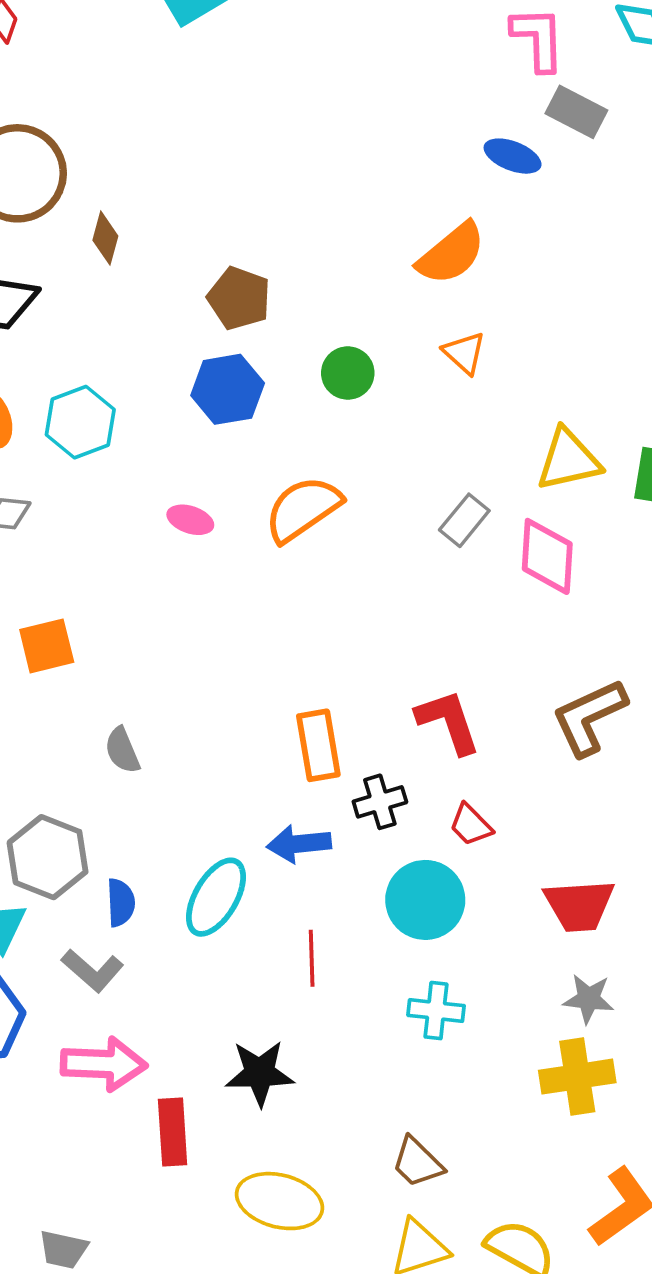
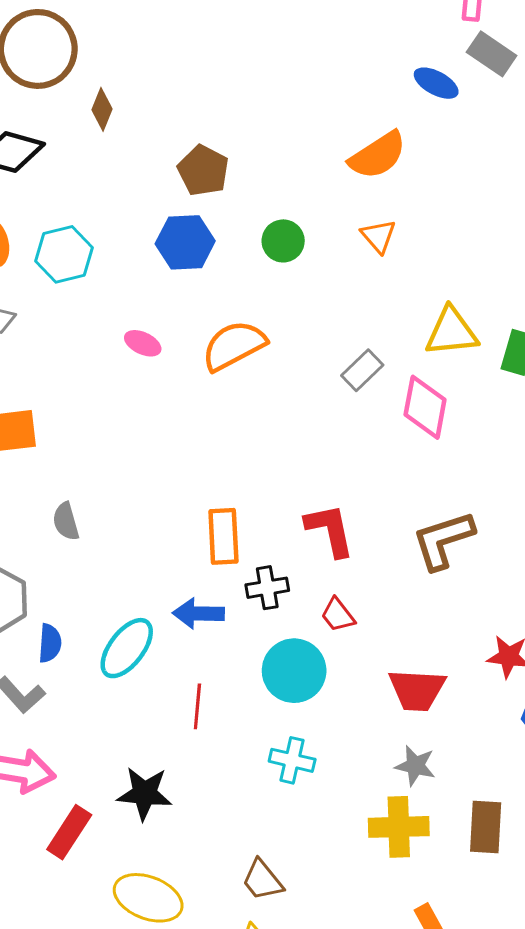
red rectangle: (173, 1132) -> (69, 832), turned 30

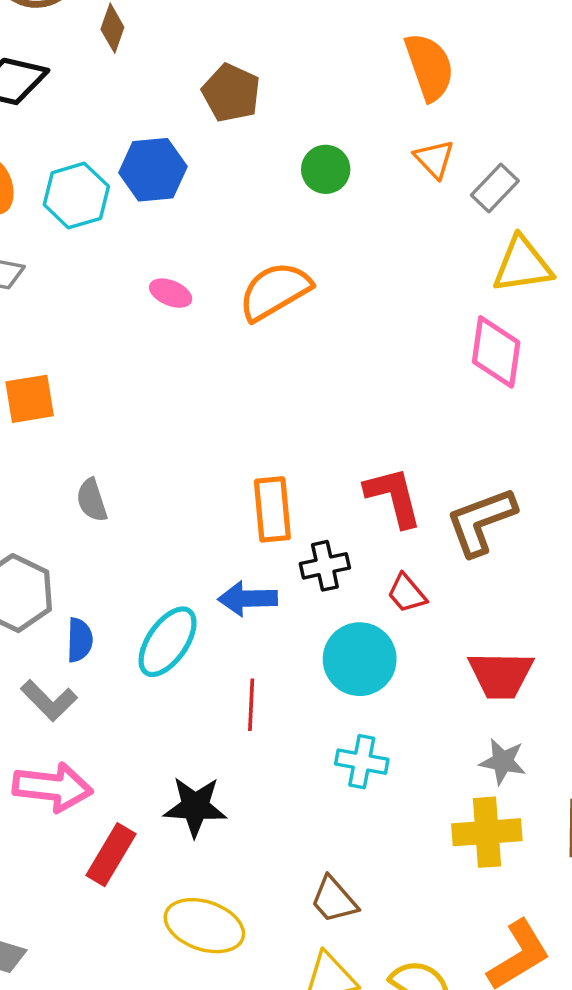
orange semicircle: (378, 155) -> (429, 67), turned -74
blue hexagon: (185, 242) -> (153, 170), moved
gray rectangle: (362, 370) -> (495, 188), moved
brown L-shape: (443, 540) -> (481, 521), moved

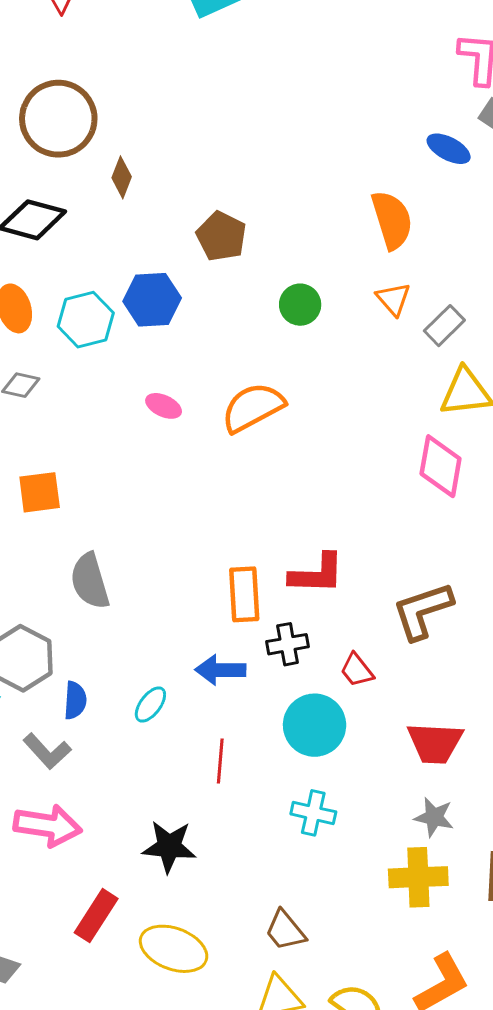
red L-shape: (393, 497) -> (317, 574), moved, turned 104
gray semicircle: (92, 500) -> (90, 581), size x1.5
cyan ellipse: (168, 642) -> (150, 704), size x0.6
red rectangle: (111, 855) -> (96, 916), moved

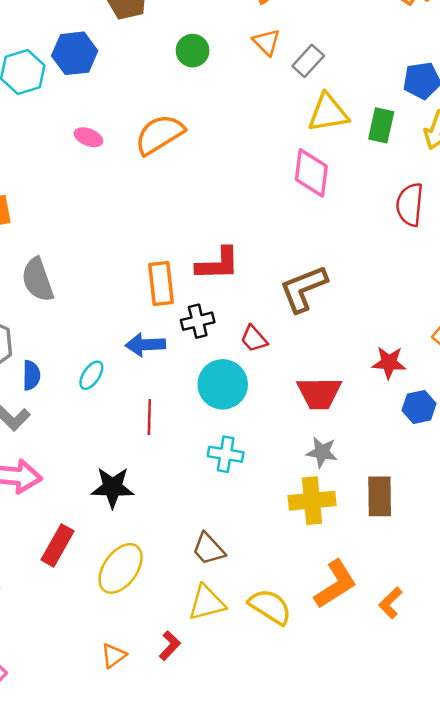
yellow ellipse: (174, 949) -> (121, 568), turned -72

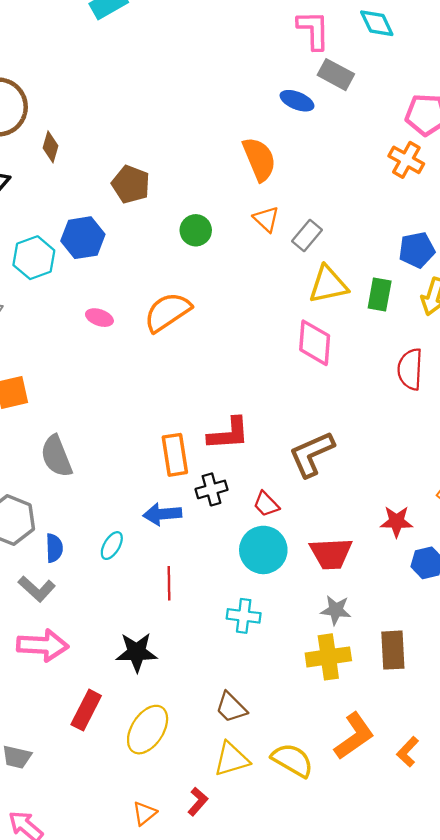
cyan circle: (223, 384) -> (263, 550), moved

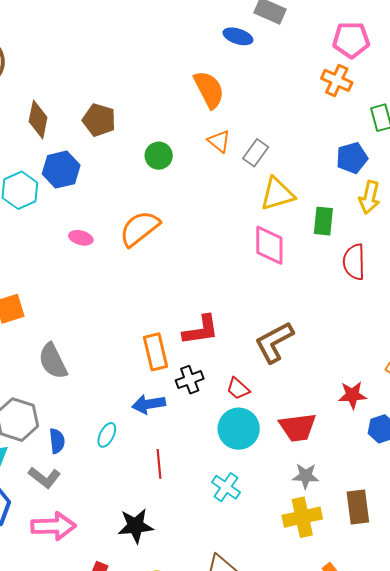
brown diamond: (51, 147) -> (38, 119), moved, size x1.4
green rectangle: (380, 294) -> (323, 221), moved
cyan cross: (244, 616) -> (226, 487), turned 32

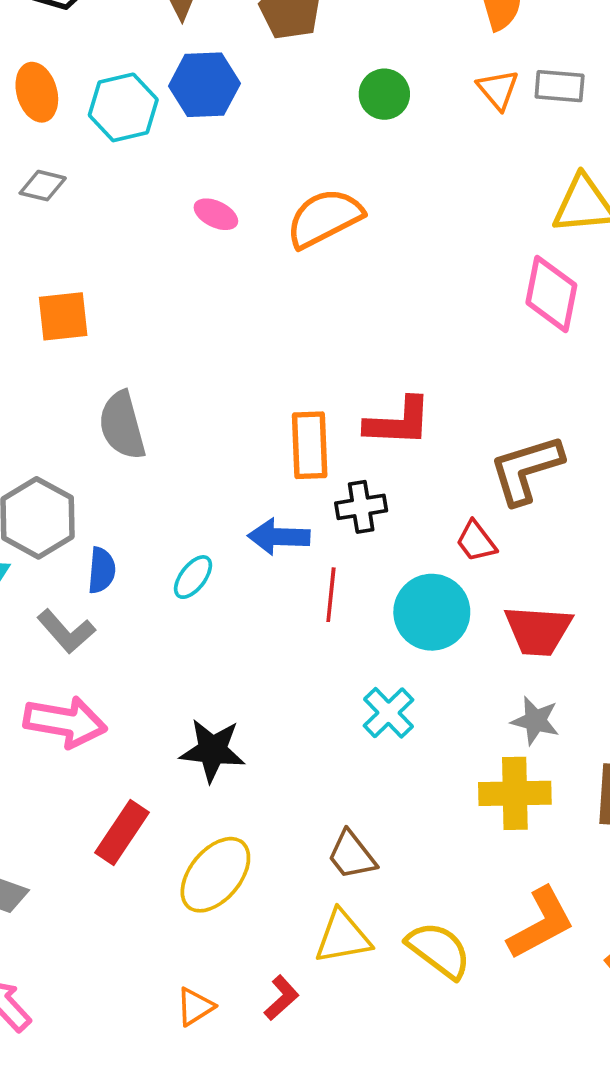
gray rectangle: (256, 153) -> (560, 86), moved, turned 48
red trapezoid: (238, 389) -> (476, 541), moved
red line: (159, 464) -> (331, 595), moved

